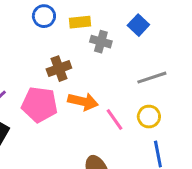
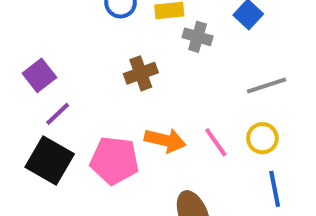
orange arrow: (83, 102) -> (165, 140), moved
pink pentagon: (39, 105) -> (114, 161), moved

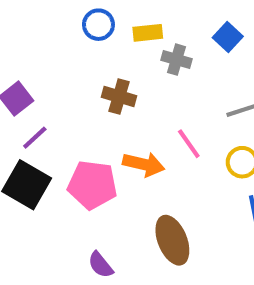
brown cross: (141, 73) -> (119, 96), turned 36
pink line: (216, 142) -> (189, 144), moved

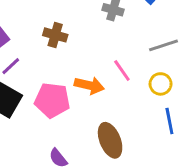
brown cross: (119, 96) -> (55, 35), moved

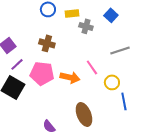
yellow circle: (161, 84) -> (112, 82), moved
pink pentagon: (52, 100) -> (42, 73), moved

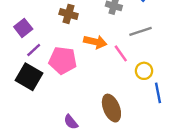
brown cross: (47, 43) -> (69, 14), moved
gray line: (120, 50) -> (141, 31), moved
orange arrow: (70, 77) -> (95, 42), moved

